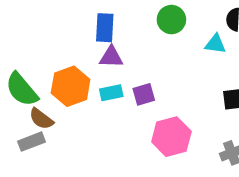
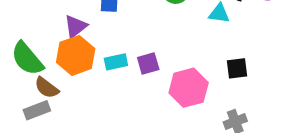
purple triangle: (111, 57) -> (76, 26), moved, turned -40
pink hexagon: (171, 137) -> (189, 88), moved

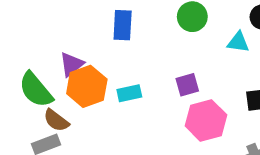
purple triangle: (76, 26) -> (71, 64), moved
purple square: (148, 63) -> (187, 85), moved

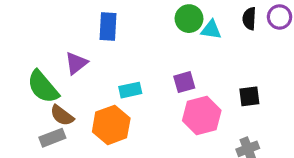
blue rectangle: (123, 25) -> (108, 27), moved
cyan triangle: (238, 42) -> (211, 30), moved
orange hexagon: (87, 86) -> (111, 125), moved

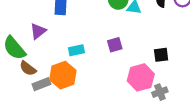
pink hexagon: (202, 115) -> (141, 77), moved
gray rectangle: (52, 138) -> (41, 84), moved

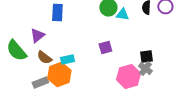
cyan rectangle: (76, 50) -> (67, 60), moved
brown semicircle: (28, 68) -> (44, 58), moved
gray cross: (160, 92) -> (145, 68), moved, turned -32

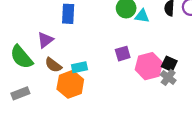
black square: (146, 56) -> (169, 64), turned 32
pink hexagon: (128, 76) -> (149, 66), moved
gray rectangle: (40, 82) -> (20, 93), moved

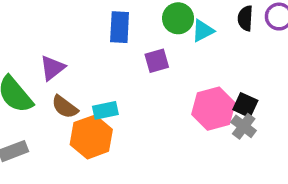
blue rectangle: (68, 14) -> (120, 27), moved
cyan triangle: (142, 16) -> (203, 31), turned -35
purple square: (123, 54) -> (157, 61), moved

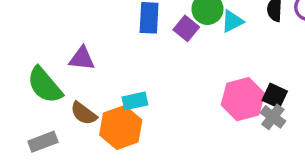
purple square: (157, 61) -> (186, 28), moved, turned -35
purple triangle: (52, 68) -> (82, 58), turned 44
brown semicircle: (65, 107) -> (84, 113), moved

